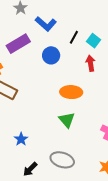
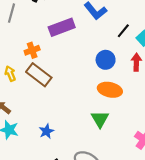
blue circle: (51, 55) -> (106, 60), moved

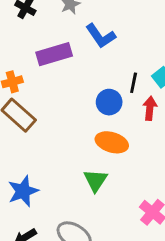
black line: (123, 31) -> (134, 83), moved, turned -32
blue star: (46, 131) -> (23, 191), size x1.5

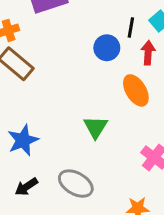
orange ellipse: (112, 142) -> (136, 90), moved, turned 44

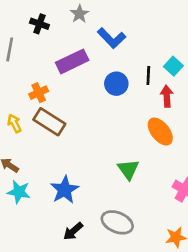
blue circle: (107, 48) -> (116, 84), moved

